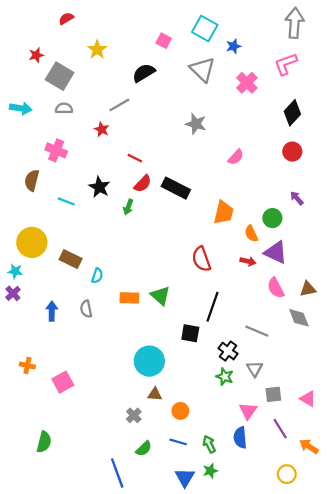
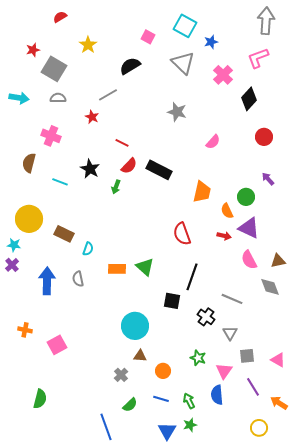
black diamond: (292, 113) -> (249, 99), moved
blue arrow: (52, 311) -> (47, 281), size x1.5
green star: (225, 377) -> (198, 358), moved

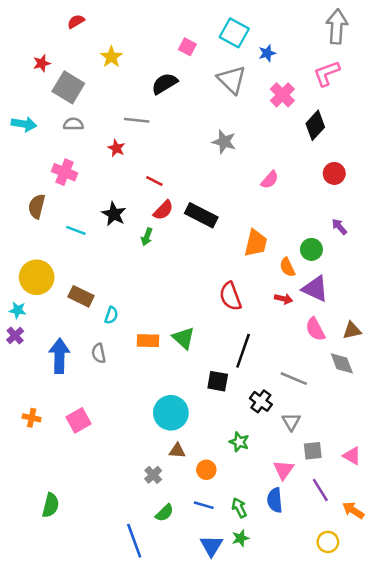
gray line: (108, 95) -> (137, 120), turned 36
pink square: (57, 345) -> (78, 420), moved
green star: (198, 358) -> (239, 442), moved

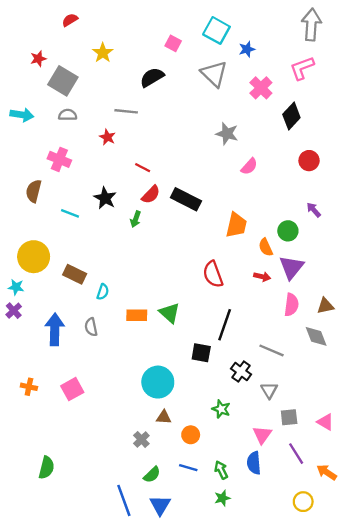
gray star: (224, 142) -> (227, 134), moved
purple triangle: (315, 289) -> (291, 267), turned 44
pink semicircle: (315, 329) -> (291, 305), turned -145
blue triangle: (211, 546) -> (160, 505), moved

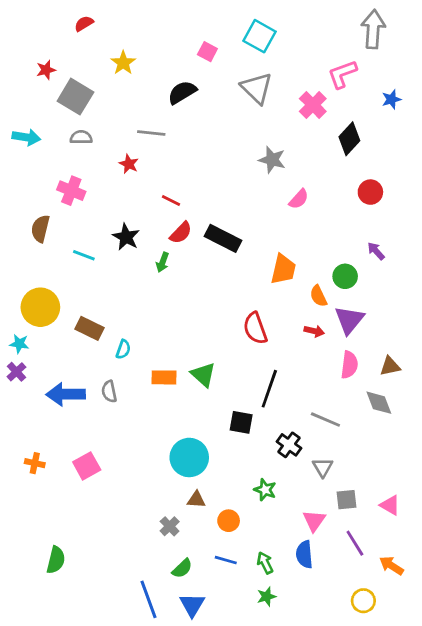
blue star: (247, 49) -> (391, 99), moved
pink L-shape: (302, 68) -> (342, 74), moved
blue arrow: (55, 329) -> (66, 394), turned -92

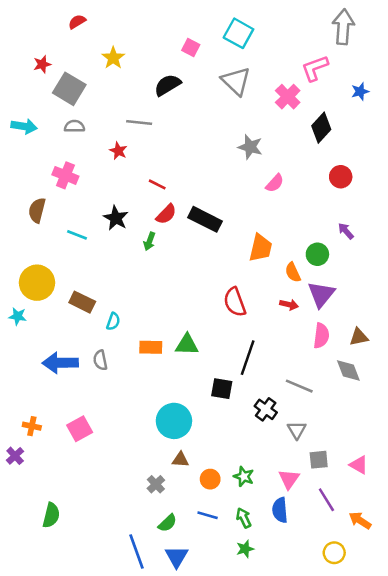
purple cross: (16, 372) -> (15, 456), moved
green triangle: (203, 375) -> (187, 345), turned -40
green star: (265, 490) -> (244, 477), moved

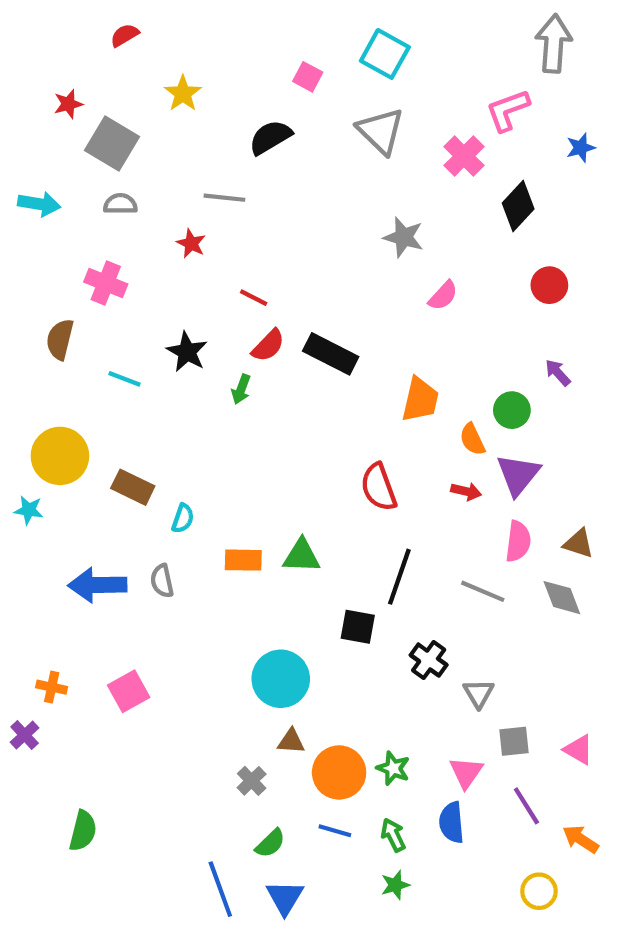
brown triangle: (359, 337) -> (579, 543), turned 30
gray line: (299, 386) -> (483, 591), moved
orange circle: (210, 479) -> (339, 772), size x1.6

